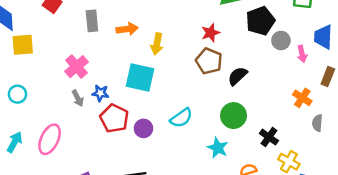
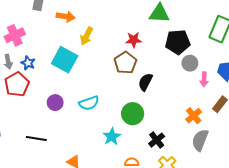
black semicircle: (237, 76) -> (145, 82), turned -36
red pentagon: (114, 118) -> (17, 84), moved
gray semicircle: (317, 123) -> (200, 140), size x1.5

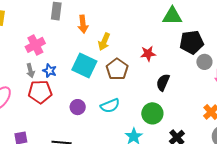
orange arrow: (66, 17) -> (83, 24), turned 78
red star: (134, 40) -> (148, 54), moved
brown pentagon: (125, 63) -> (117, 69), moved
red pentagon: (17, 84) -> (40, 92), turned 30

